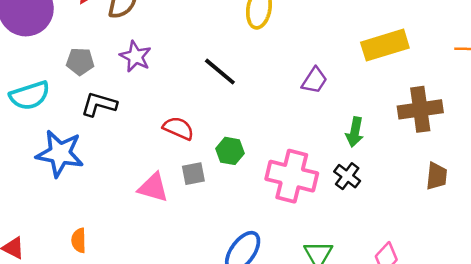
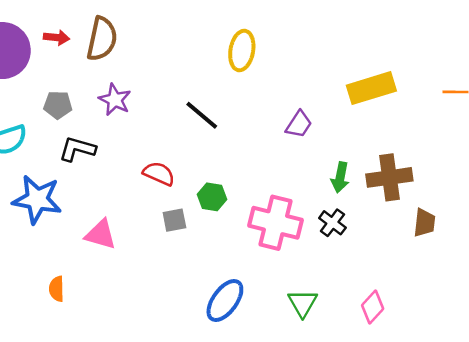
brown cross: (420, 109) -> (389, 177), moved
pink triangle: (153, 187) -> (101, 234), moved

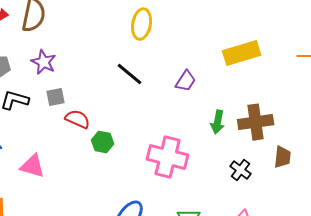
black line: (202, 115) -> (130, 74), moved
green hexagon: (212, 197) -> (103, 142), moved
gray square: (174, 220) -> (56, 97), moved
black cross: (332, 223) -> (241, 170), moved

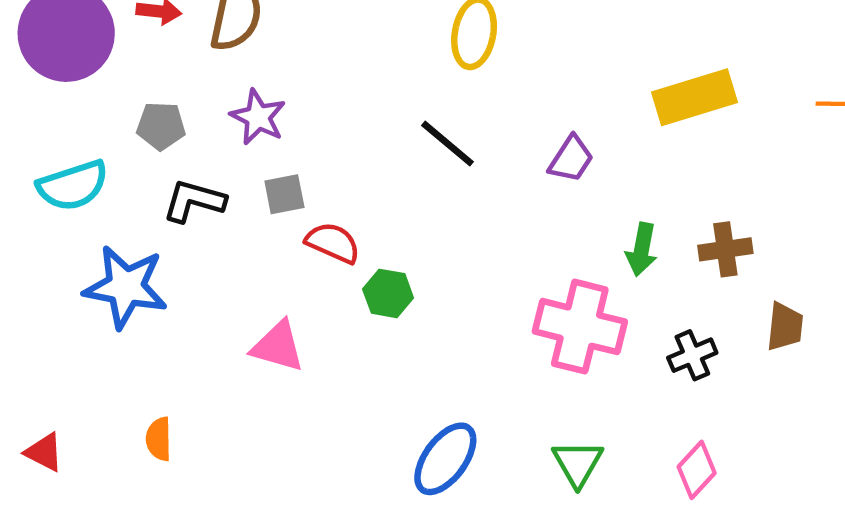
brown cross: (256, 122) -> (725, 249), size x0.7
pink cross: (168, 157) -> (580, 327), moved
pink triangle: (33, 166) -> (278, 346), moved
black cross: (241, 170) -> (692, 355), turned 30

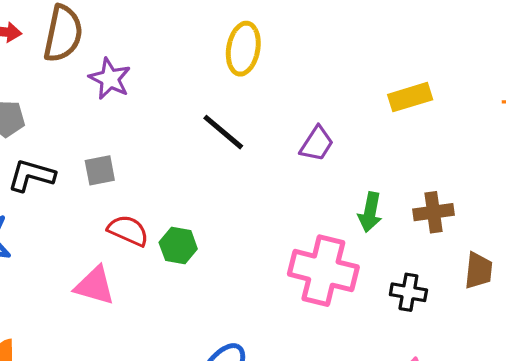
yellow rectangle: (695, 97) -> (410, 97), size x0.7
purple star: (258, 117) -> (110, 79), moved
red semicircle: (333, 243) -> (128, 231), moved
black cross: (692, 355) -> (408, 292), turned 33

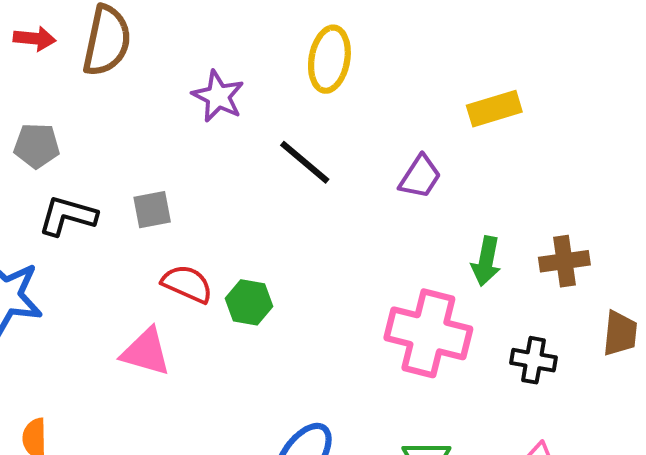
purple star: (110, 79) -> (218, 96), moved
yellow rectangle: (410, 97) -> (494, 109), moved

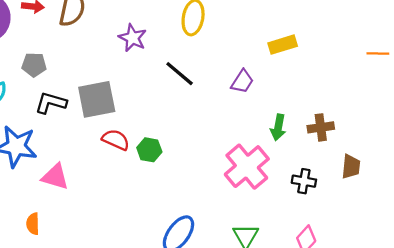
gray square: (152, 210) -> (97, 99), size x1.8
pink cross: (428, 333) -> (247, 167), turned 36
pink triangle: (146, 352) -> (55, 177), moved

